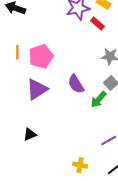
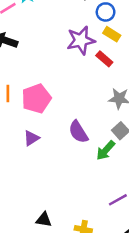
purple triangle: (37, 89) -> (31, 138), size x0.6
black triangle: (30, 134) -> (44, 220), moved, turned 32

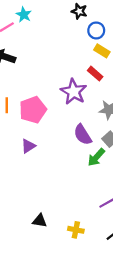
purple star: (81, 40) -> (74, 92), moved, turned -30
purple semicircle: (78, 132) -> (83, 135), moved

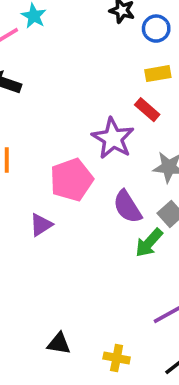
blue circle: (96, 30) -> (156, 29), moved
yellow rectangle: (102, 51) -> (158, 74), turned -42
pink pentagon: (33, 110) -> (72, 180), moved

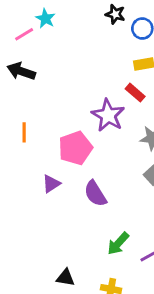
purple semicircle: (127, 207) -> (95, 194), moved
green arrow: (149, 243) -> (118, 243), moved

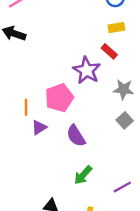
orange line: (24, 132) -> (26, 107), moved
green arrow: (118, 243) -> (83, 175), moved

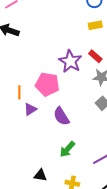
red rectangle: (109, 51) -> (95, 56), moved
pink pentagon: (59, 98) -> (47, 84), turned 30

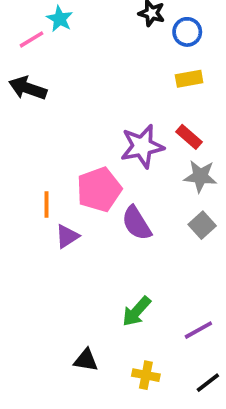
purple star: (70, 61) -> (142, 146), turned 30
pink pentagon: (47, 84) -> (99, 189), turned -30
purple semicircle: (61, 116) -> (137, 223), moved

